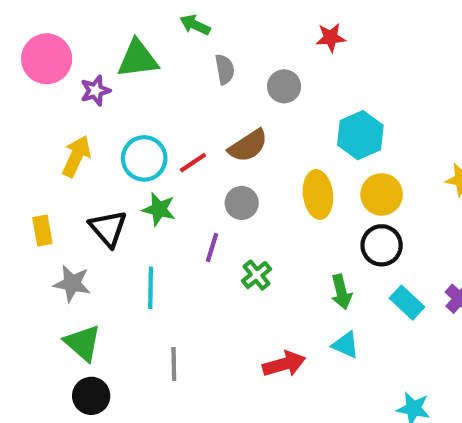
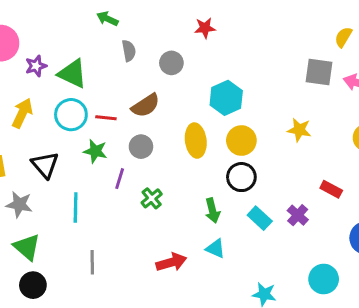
green triangle: (138, 59) -> (72, 74), moved, turned 32
red line: (193, 163) -> (106, 118), turned 40
green star: (159, 209) -> (95, 151), moved

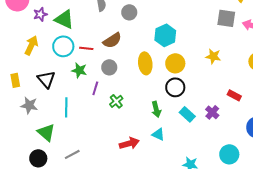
green triangle: (27, 247) -> (46, 132), moved
gray line: (92, 262) -> (72, 154), moved, turned 63

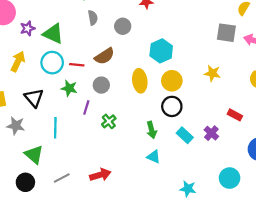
red arrow: (129, 143) -> (100, 175), moved

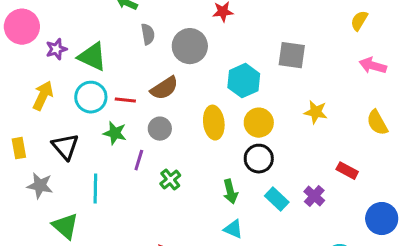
gray circle: (123, 26) -> (190, 46), size x1.5
gray square: (226, 33) -> (292, 55), moved

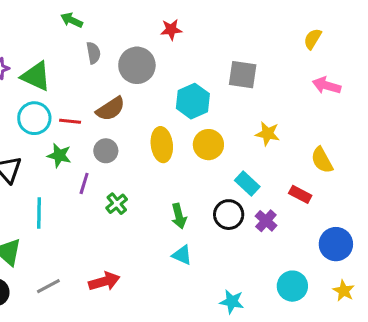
yellow semicircle: (377, 123) -> (322, 160), moved
black circle: (259, 159) -> (229, 215), moved
cyan rectangle: (277, 199) -> (247, 183), moved

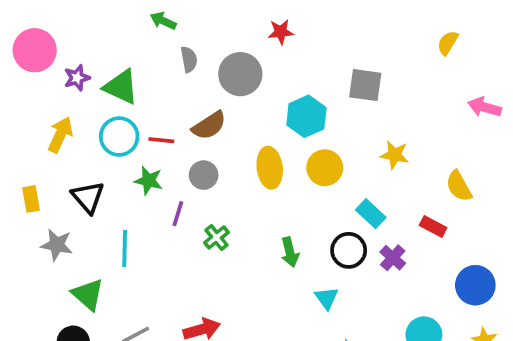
pink arrow: (327, 86) -> (484, 107), moved
cyan triangle: (182, 255) -> (327, 298), moved, turned 30

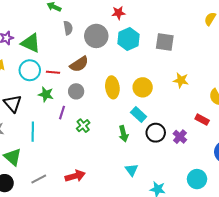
cyan hexagon: (306, 116) -> (129, 39), moved
cyan rectangle: (371, 214) -> (139, 115), moved
cyan triangle: (327, 298) -> (132, 170), moved

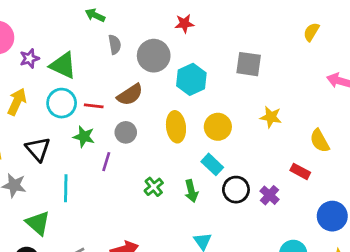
cyan hexagon: (129, 39) -> (191, 79), moved
green cross: (83, 126) -> (154, 187), moved

